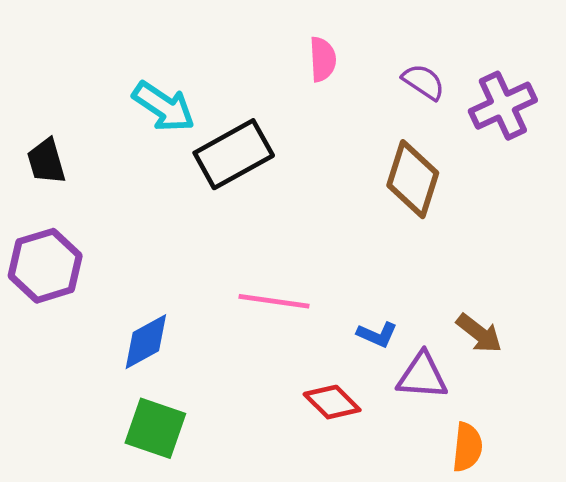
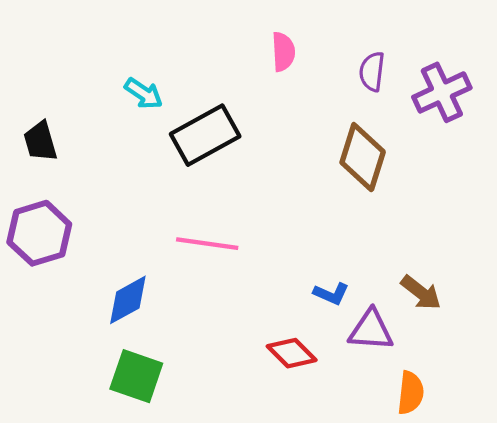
purple semicircle: (423, 82) -> (372, 72), turned -117
cyan arrow: (164, 107) -> (144, 93), size x0.7
pink line: (274, 301) -> (207, 244), moved

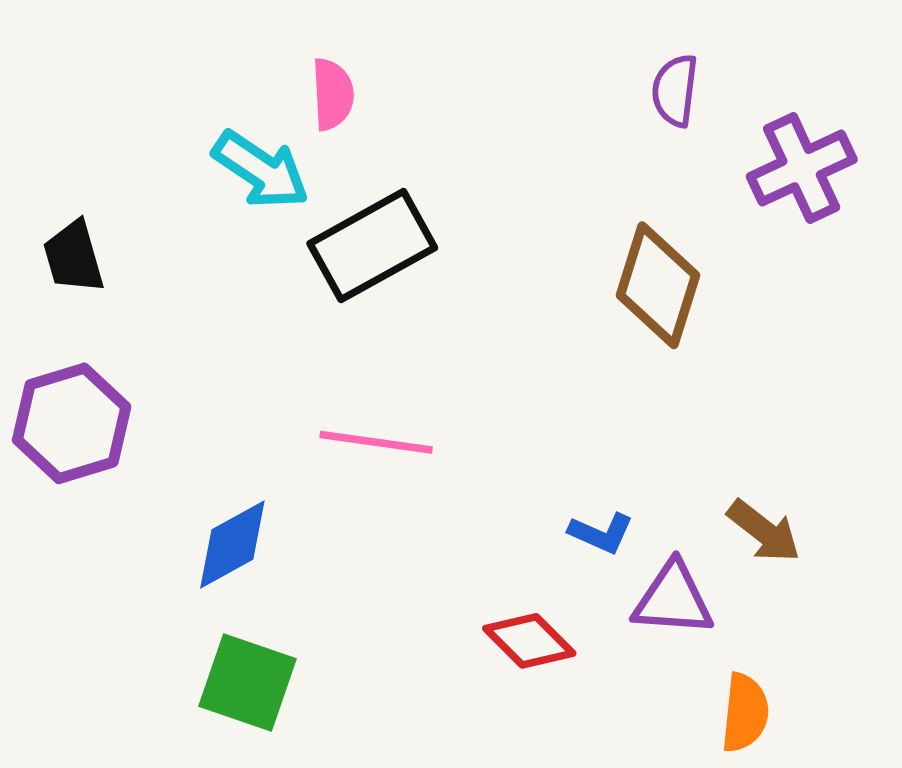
pink semicircle: (283, 52) -> (333, 94), moved
purple semicircle: (372, 72) -> (675, 90), moved
cyan arrow: (144, 93) -> (261, 170), size x1.4

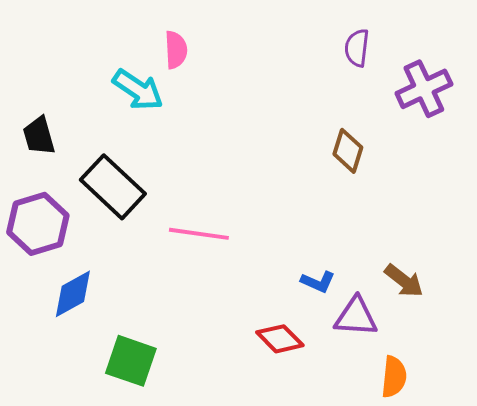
black rectangle: (372, 246) -> (113, 187), moved, turned 72
brown diamond: (658, 285) -> (348, 151), size x0.7
blue diamond: (232, 544) -> (73, 294), moved

